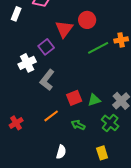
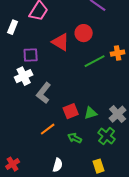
red triangle: (64, 29) -> (61, 42), turned -36
purple square: (46, 47) -> (31, 55), moved, turned 35
red cross: (16, 123) -> (13, 164), moved

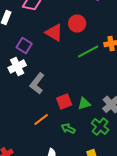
purple square: (31, 55) -> (24, 46), turned 35

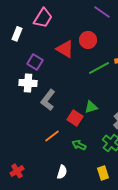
white cross: (17, 66) -> (28, 83), turned 30
red square: (64, 102) -> (75, 118), turned -35
green triangle: (84, 104) -> (91, 107), moved

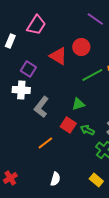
green triangle: (91, 107) -> (78, 104), moved
green arrow: (79, 145) -> (87, 130), moved
yellow rectangle: (103, 173) -> (96, 180), turned -32

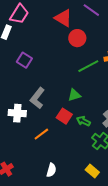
pink trapezoid: (36, 25) -> (19, 14), moved
red triangle: (58, 56) -> (63, 18), moved
white cross: (21, 90) -> (17, 113), moved

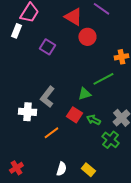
purple square: (24, 60) -> (47, 47), moved
green line: (88, 66) -> (103, 79), moved
yellow rectangle: (92, 171) -> (88, 170), moved

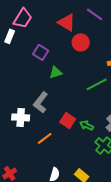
green triangle: (84, 94) -> (56, 72), moved

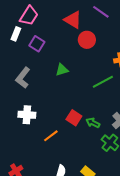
purple square: (41, 52) -> (37, 44), moved
gray L-shape: (41, 102) -> (23, 78), moved

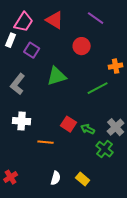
red triangle: (73, 20) -> (55, 20), moved
green triangle: (62, 70) -> (57, 76), size x1.5
orange line: (51, 136) -> (46, 142), turned 42

